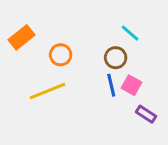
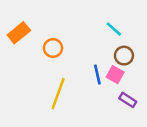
brown circle: (116, 58) -> (124, 56), moved
yellow line: (48, 91) -> (58, 94), moved, turned -48

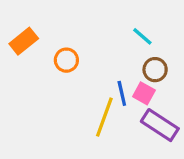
yellow line: (58, 94) -> (104, 117), moved
purple rectangle: (128, 100) -> (160, 125), size x1.6

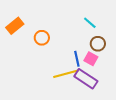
yellow line: (104, 117) -> (66, 74), turned 55
purple rectangle: (160, 125) -> (86, 79), moved

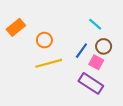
blue line: (77, 59) -> (81, 51), moved, turned 49
yellow line: (66, 74) -> (49, 63), moved

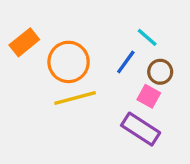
orange circle: (44, 40) -> (69, 62), size x1.6
blue line: (81, 51) -> (126, 62), moved

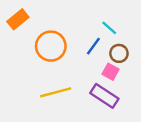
orange rectangle: (24, 42) -> (18, 19), moved
yellow line: (75, 98) -> (56, 92), moved

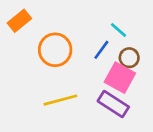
pink square: (110, 72) -> (120, 78), size x1.6

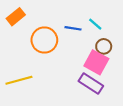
blue line: (101, 50) -> (73, 28), moved, turned 63
yellow line: (60, 100) -> (19, 80), moved

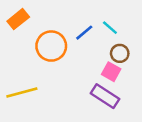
blue line: (73, 28) -> (84, 33), turned -49
pink square: (96, 62) -> (111, 72), size x0.7

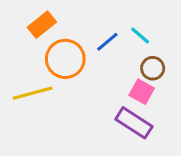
orange rectangle: (18, 19) -> (42, 25), moved
yellow line: (22, 92) -> (33, 93), moved

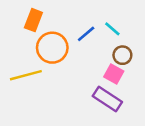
orange rectangle: (42, 25) -> (33, 20), turned -30

